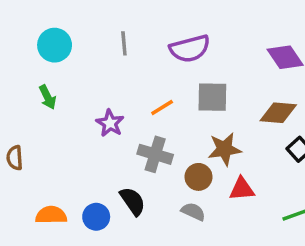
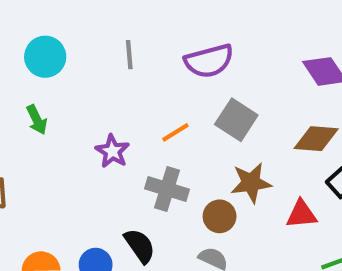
gray square: (212, 97) -> (236, 120), turned 32
red triangle: (242, 189) -> (301, 214), moved

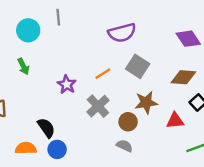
gray line: (129, 55) -> (58, 17), moved
gray cross: (167, 189) -> (98, 106), turned 30
black semicircle: (140, 246) -> (46, 128), moved

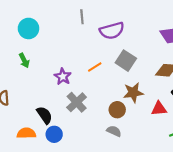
gray line: (58, 17) -> (82, 17), moved
gray cross: (98, 106) -> (77, 102), moved

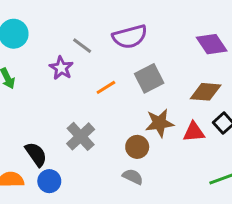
gray line: (82, 17) -> (82, 46), moved, turned -48
gray square: (126, 61) -> (149, 78), turned 30
purple star: (63, 77) -> (61, 68), moved
red triangle: (159, 109) -> (194, 132), moved

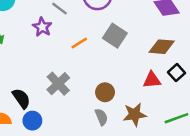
gray square: (149, 78) -> (115, 36), turned -30
brown star: (160, 123) -> (135, 114), moved
gray semicircle: (133, 177) -> (101, 117), turned 42

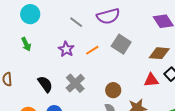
purple star: (42, 27) -> (66, 49), moved
black semicircle: (21, 98) -> (45, 84), moved

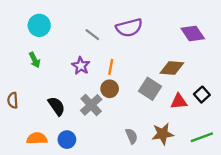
gray square: (121, 44) -> (150, 89), moved
orange line: (92, 50) -> (111, 67), turned -48
brown diamond: (159, 53) -> (172, 68), moved
brown circle: (113, 90) -> (110, 89), moved

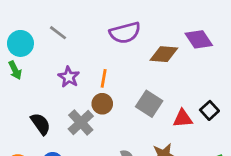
cyan circle: (39, 25) -> (20, 43), moved
gray line: (92, 35) -> (58, 33), moved
brown diamond: (172, 68) -> (164, 54), moved

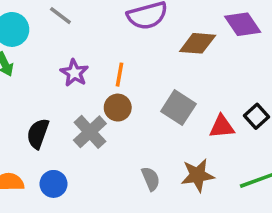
black semicircle: (41, 124) -> (38, 134), turned -125

